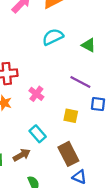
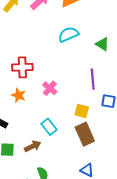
purple line: (80, 82) -> (93, 79), turned 54
brown rectangle: (68, 154) -> (85, 134), moved

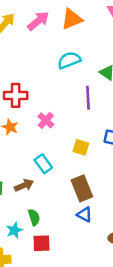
purple line: (93, 79) -> (88, 98), moved
brown rectangle: (85, 134) -> (82, 188), moved

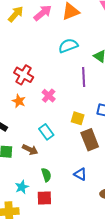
red cross: (16, 95) -> (24, 75), turned 30
brown arrow: (24, 185) -> (30, 150), turned 49
brown rectangle: (82, 188) -> (90, 140), moved
green semicircle: (34, 217) -> (46, 175), moved

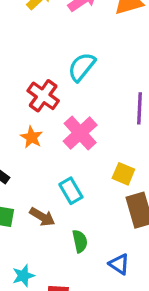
cyan semicircle: (68, 46) -> (82, 67), moved, turned -36
pink cross: (49, 96) -> (80, 133), size x1.5
green semicircle: (46, 175) -> (80, 241), moved

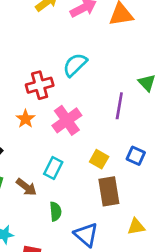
red cross: (43, 96) -> (40, 85), turned 32
cyan rectangle: (71, 191) -> (53, 168), turned 50
blue triangle: (119, 264) -> (86, 235), size x1.4

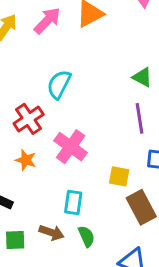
purple line: (119, 106) -> (140, 118), moved
green semicircle: (55, 211) -> (86, 236), moved

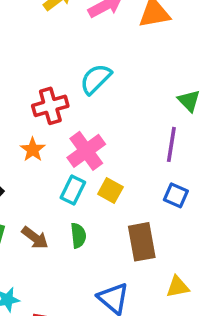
yellow square: (119, 176) -> (110, 190), moved
cyan rectangle: (73, 203) -> (73, 190), moved
green semicircle: (86, 236) -> (78, 236), moved

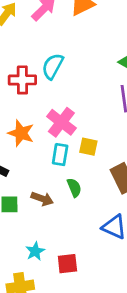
red cross: (50, 106) -> (22, 80), moved, turned 32
orange star: (33, 150) -> (21, 133), size x1.4

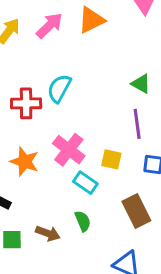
yellow square: (88, 147) -> (111, 159), moved
cyan rectangle: (60, 155) -> (85, 183), moved, turned -65

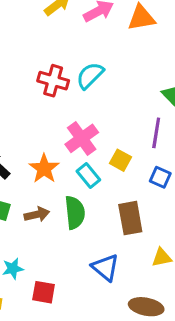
orange star: (25, 162) -> (44, 169), moved
green semicircle: (83, 221) -> (75, 213), size x1.5
brown arrow: (48, 233) -> (37, 214), turned -50

